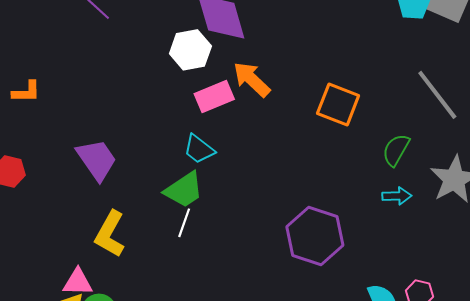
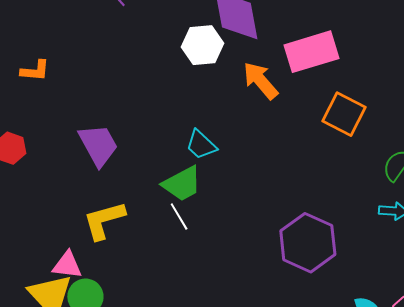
pink rectangle: (214, 96) -> (311, 52), moved, size x1.4
white line: (184, 223) -> (179, 217), turned -56
yellow L-shape: (110, 234) -> (104, 220), turned 39

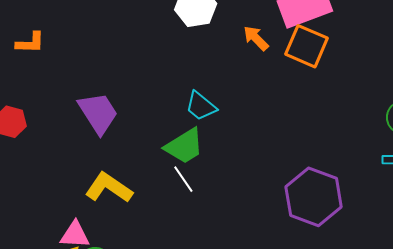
orange arrow: (261, 81) -> (256, 38), size x0.7
orange square: (344, 114) -> (306, 46), moved
yellow L-shape: (104, 220) -> (109, 188), turned 54

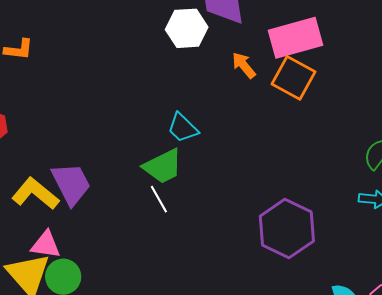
purple trapezoid: (98, 113) -> (71, 184), moved
yellow L-shape: (109, 188) -> (35, 194), moved

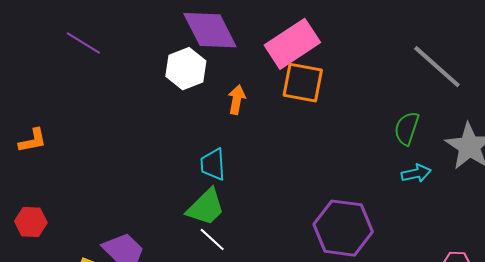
orange arrow: (244, 65) -> (237, 100), moved, turned 68
cyan trapezoid: (183, 128) -> (213, 164), turned 60

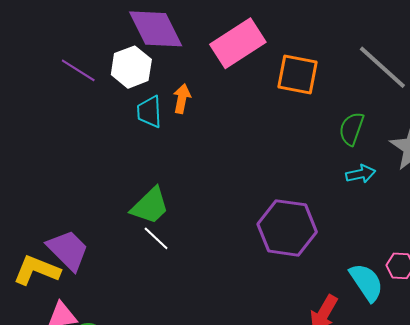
purple line: (83, 43) -> (78, 70), moved
orange square: (303, 83) -> (297, 74), moved
cyan trapezoid: (213, 164) -> (149, 112), moved

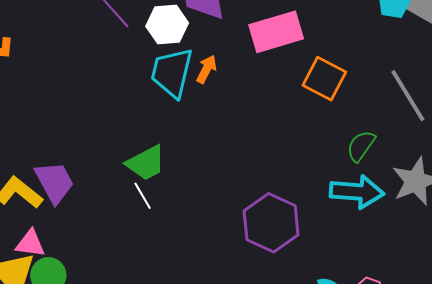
cyan trapezoid: (149, 112) -> (172, 73), size x1.6
cyan arrow: (361, 174) -> (357, 192), size x1.8

